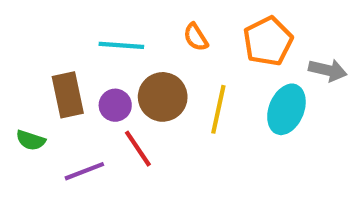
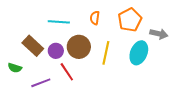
orange semicircle: (196, 37) -> (95, 18), turned 40
brown rectangle: (68, 95) -> (33, 46), turned -35

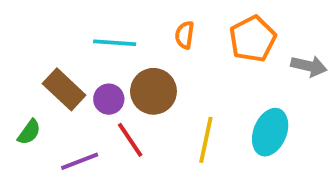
yellow line: (106, 53) -> (206, 140), moved
cyan ellipse: (139, 53) -> (270, 132), moved
green semicircle: (15, 68) -> (29, 132), turned -72

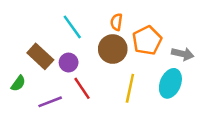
orange pentagon: (253, 39) -> (147, 40), moved
cyan line: (115, 43) -> (72, 27), turned 50
gray arrow: (309, 66) -> (183, 54), moved
brown circle: (153, 91) -> (113, 49), moved

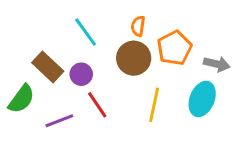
green semicircle: (18, 83) -> (21, 99), size x1.5

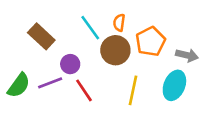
cyan line: (86, 32) -> (90, 28), moved
brown rectangle: (48, 67) -> (41, 36), moved
purple line: (59, 121) -> (50, 83), moved

